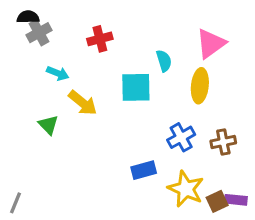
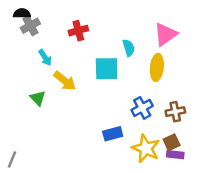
cyan arrow: (58, 73) -> (45, 58), turned 35
purple rectangle: (236, 200) -> (175, 155), moved
brown square: (217, 201) -> (172, 142), moved

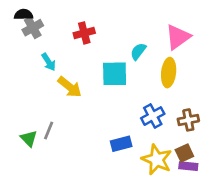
cyan semicircle: (129, 48) -> (138, 51), turned -126
green triangle: (38, 98) -> (29, 138), moved
gray line: (12, 160) -> (49, 131), moved

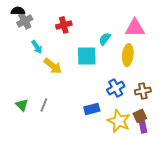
pink triangle: (178, 37) -> (135, 28), turned 35
gray line: (49, 131) -> (44, 105), moved
purple rectangle: (188, 166) -> (143, 126), turned 72

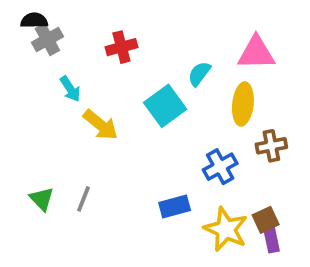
cyan square: (87, 56) -> (165, 106), turned -35
brown cross: (143, 91) -> (271, 146), moved

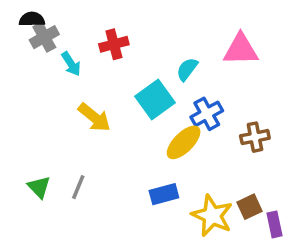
cyan arrow: (70, 89) -> (71, 64), moved
yellow ellipse: (243, 104) -> (184, 142), moved, turned 39
blue cross: (220, 167) -> (207, 114), moved
purple rectangle: (271, 239) -> (275, 224), moved

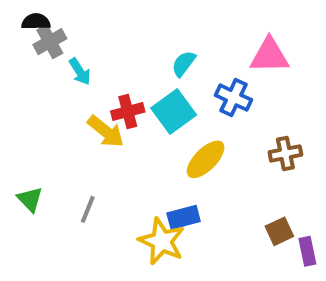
red cross: (114, 44) -> (128, 111), moved
cyan semicircle: (187, 69) -> (184, 64), moved
blue cross: (207, 114) -> (233, 98), moved, turned -36
green triangle: (39, 187) -> (30, 199), moved
yellow star: (212, 216) -> (162, 241), moved

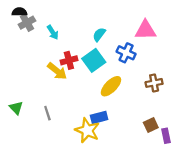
cyan arrow: (80, 72) -> (53, 32), moved
gray line: (88, 209) -> (47, 113), turned -40

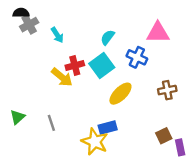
green triangle: (16, 108) -> (17, 117), turned 32

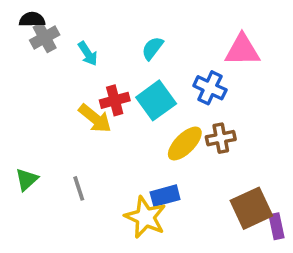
cyan semicircle: (108, 37) -> (152, 48), moved
brown cross: (167, 90) -> (221, 138), moved
brown square: (164, 136) -> (251, 208), size x1.6

